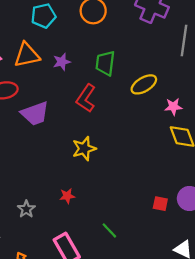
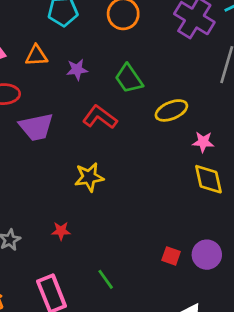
orange triangle: (27, 55) -> (36, 56), size x0.7
green trapezoid: (105, 63) -> (129, 79), turned -50
red L-shape: (86, 98) -> (100, 117), turned 84

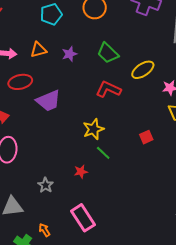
red L-shape: (100, 117) -> (108, 89), moved
red square: (171, 256) -> (146, 137), moved, turned -32
green line: (106, 279) -> (103, 153), moved

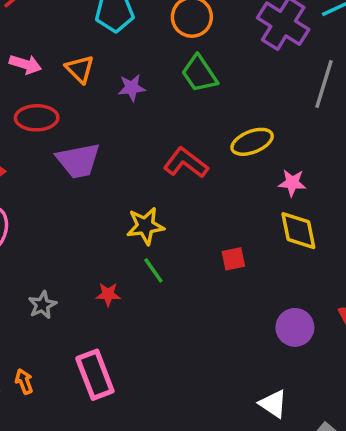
orange triangle: (38, 50) -> (80, 69), turned 48
green trapezoid: (108, 53) -> (199, 74), moved

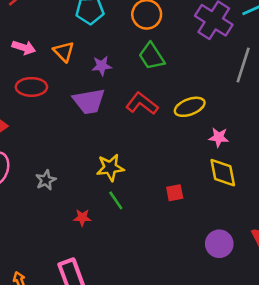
purple trapezoid: (78, 161) -> (89, 101), moved
red L-shape: (186, 163) -> (142, 104), moved
gray star: (42, 305) -> (46, 180), moved

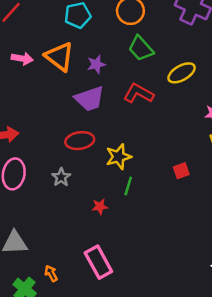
orange triangle: (64, 52) -> (59, 57), size x1.5
red ellipse: (31, 87) -> (80, 141), moved
yellow ellipse: (190, 107) -> (182, 73), moved
green line: (116, 200) -> (128, 186), turned 60

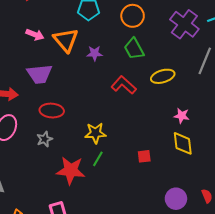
purple trapezoid: (90, 99) -> (39, 74), moved
red ellipse: (80, 141) -> (52, 111), moved
red star: (100, 207) -> (71, 170), size x2.0

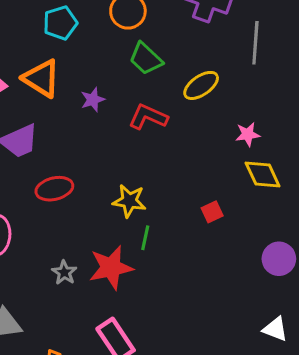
purple star: (95, 53) -> (93, 100), moved
yellow star: (95, 133) -> (129, 201), turned 30
gray star: (45, 139) -> (64, 272), moved

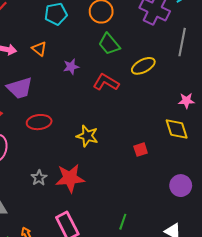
orange triangle: (41, 78) -> (39, 49), size x0.6
pink star: (248, 134) -> (186, 101), moved
green line: (145, 238) -> (123, 222), moved

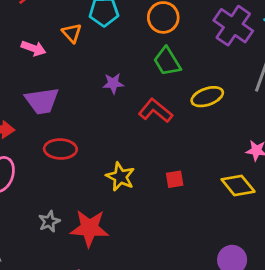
orange triangle: (39, 49) -> (72, 33), moved
yellow diamond: (177, 129) -> (238, 185), turned -30
red square: (141, 150) -> (175, 179), moved

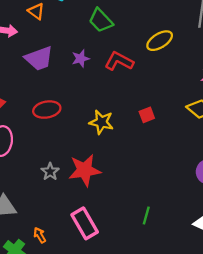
green trapezoid: (167, 61) -> (101, 20), moved
purple star: (113, 83) -> (81, 58), moved
purple trapezoid: (42, 101) -> (39, 58), moved

